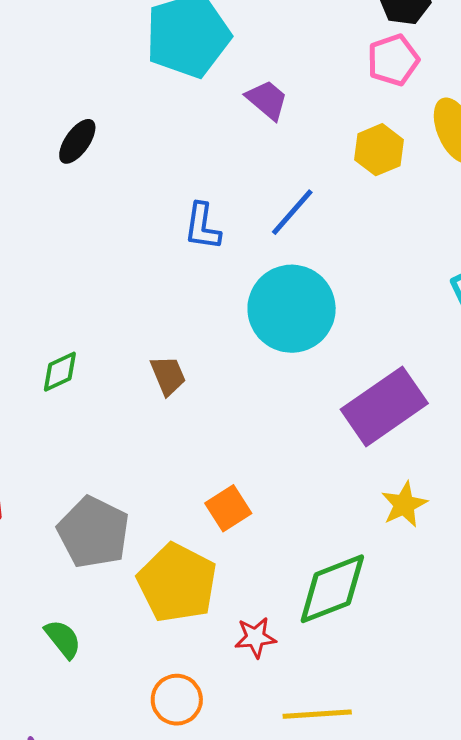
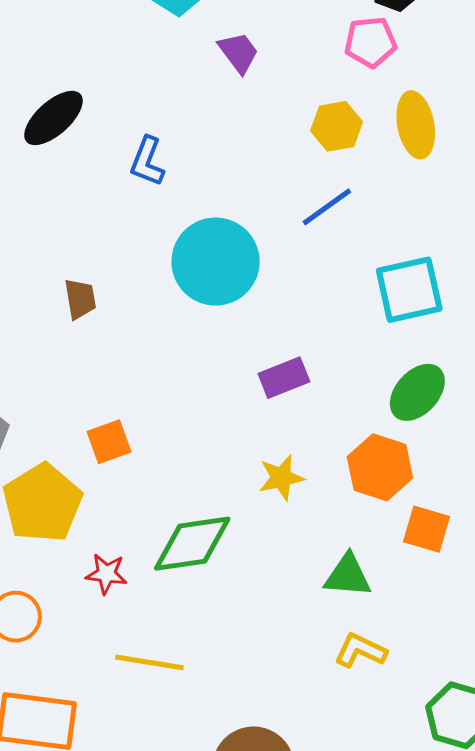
black ellipse: (77, 141) -> (54, 118), moved, size x1.4
blue line: (292, 212) -> (327, 207), moved
purple rectangle: (384, 406) -> (284, 378), size x0.6

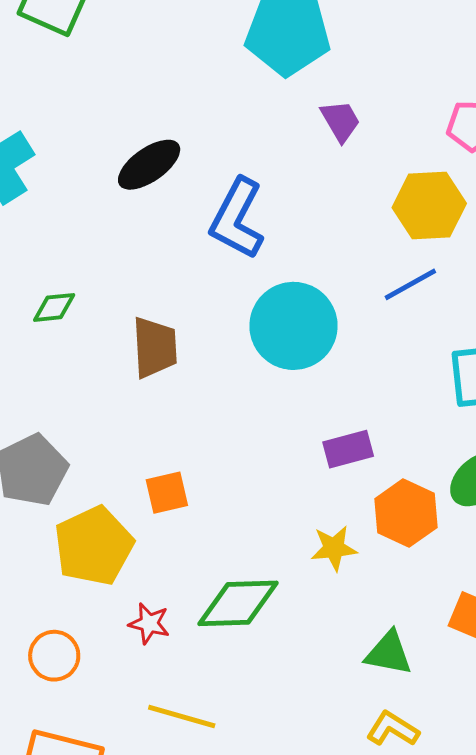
yellow hexagon: (337, 126) -> (429, 205), size x1.4
blue L-shape: (147, 161) -> (237, 219), size x1.6
brown trapezoid: (80, 299) -> (155, 347), size x1.5
orange hexagon: (380, 467) -> (406, 513), moved

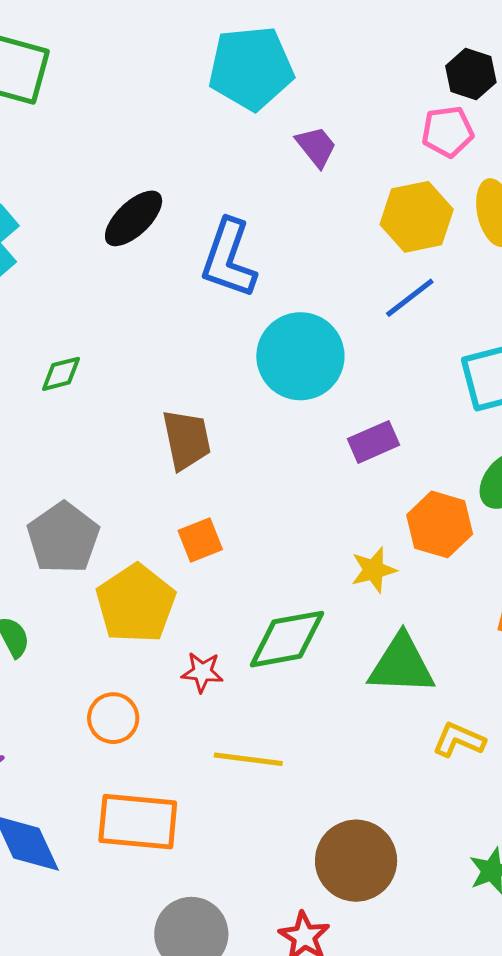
brown trapezoid: (155, 347) -> (187, 440), moved
purple rectangle: (348, 449) -> (374, 442), moved
green triangle: (389, 653) -> (401, 665), moved, size x1.4

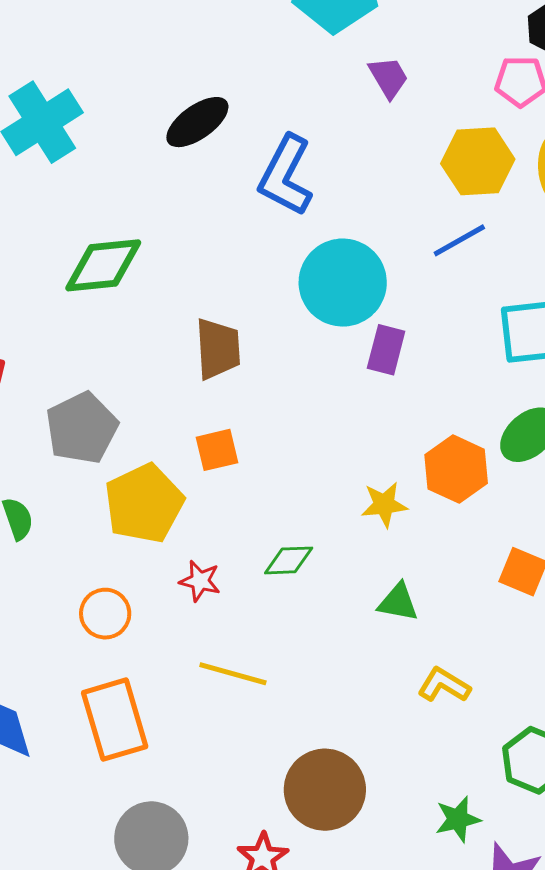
green diamond: (61, 374) -> (103, 265), size x1.8
purple rectangle: (374, 442) -> (386, 350), moved, turned -60
green diamond: (287, 639) -> (289, 560), size x0.6
green triangle: (401, 665) -> (398, 602), size x0.6
orange rectangle: (138, 822) -> (115, 720), turned 60

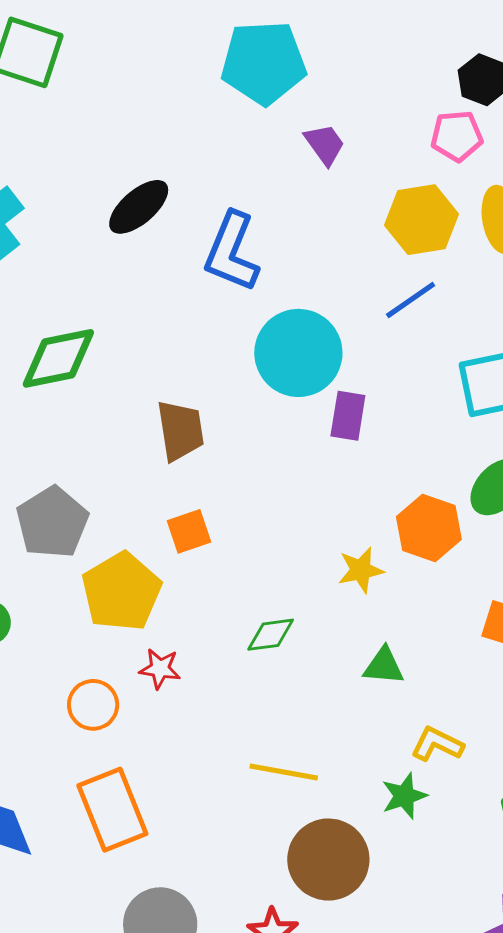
red star: (200, 581) -> (160, 669), moved
yellow line: (233, 674) -> (284, 772), moved
green star: (458, 819) -> (404, 796), moved

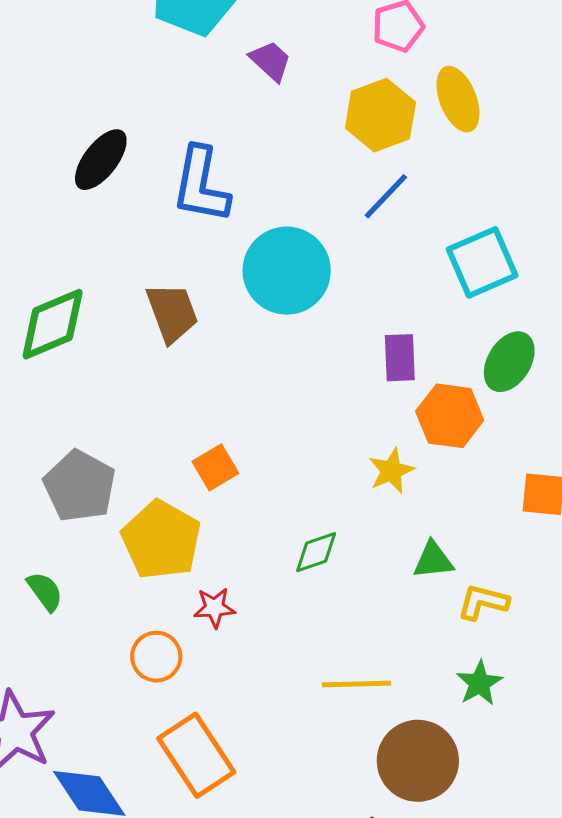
purple rectangle: (348, 416) -> (400, 358), moved
brown trapezoid: (180, 431) -> (172, 313), moved
yellow L-shape: (437, 744) -> (483, 602), moved

